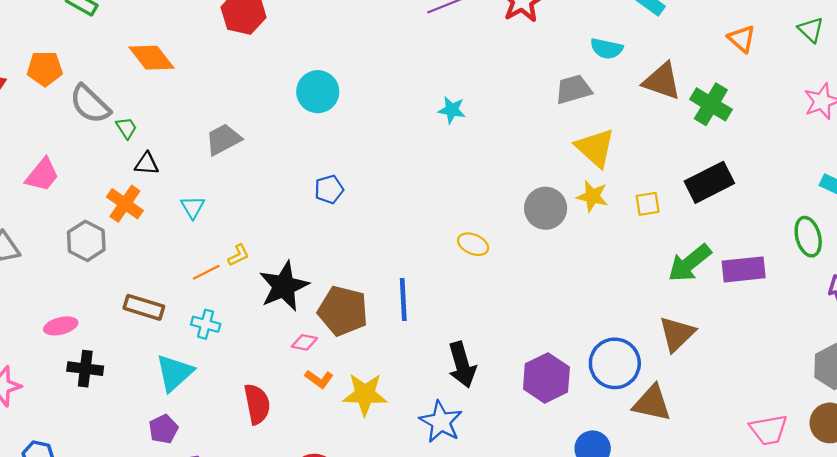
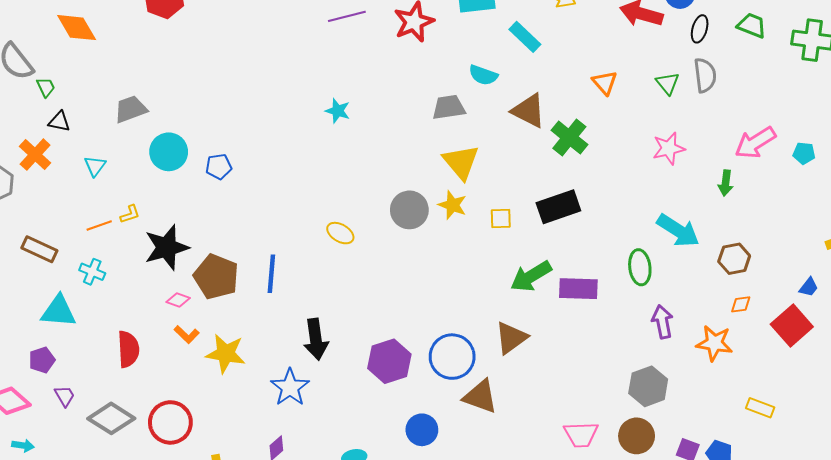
cyan circle: (318, 92) -> (169, 152), moved
cyan triangle: (174, 373) -> (59, 311), turned 39

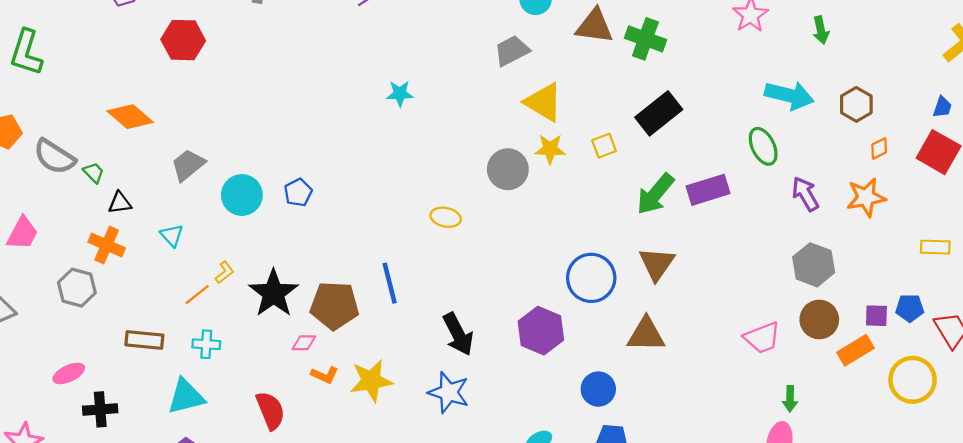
orange diamond: (77, 28) -> (130, 117), moved
blue circle: (452, 357) -> (591, 278), moved

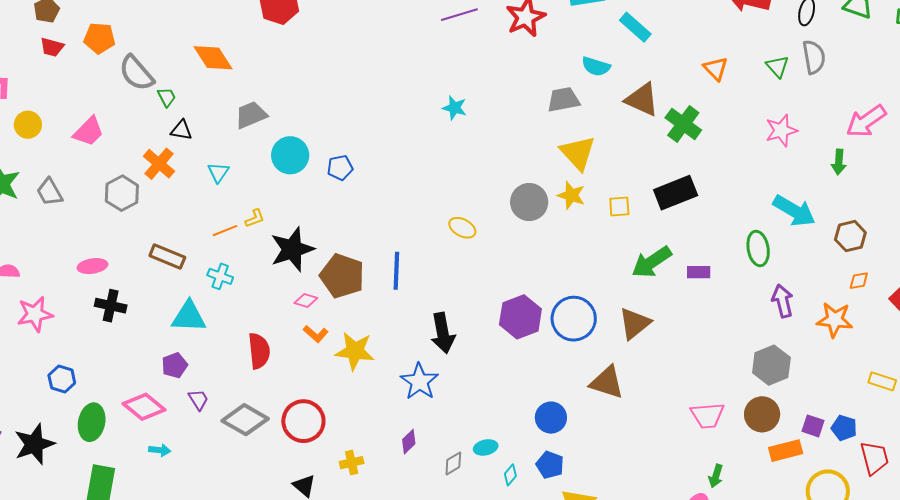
purple rectangle: (708, 190) -> (699, 272), size x0.6
purple hexagon: (541, 331) -> (520, 317), moved

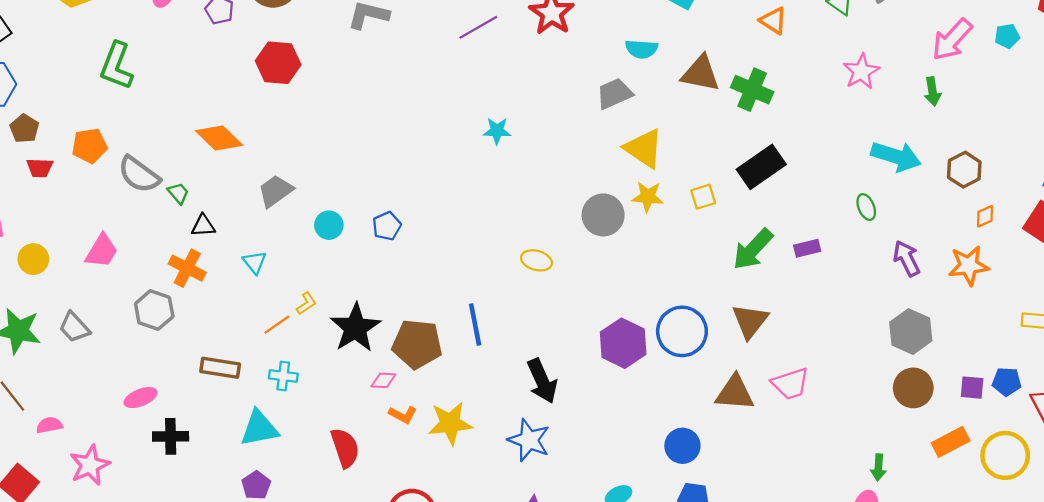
cyan circle: (290, 155) -> (329, 225), size x0.7
green ellipse: (758, 248) -> (866, 207), size x0.7
pink trapezoid: (707, 415) -> (790, 384), moved
orange rectangle: (786, 451) -> (951, 442), moved

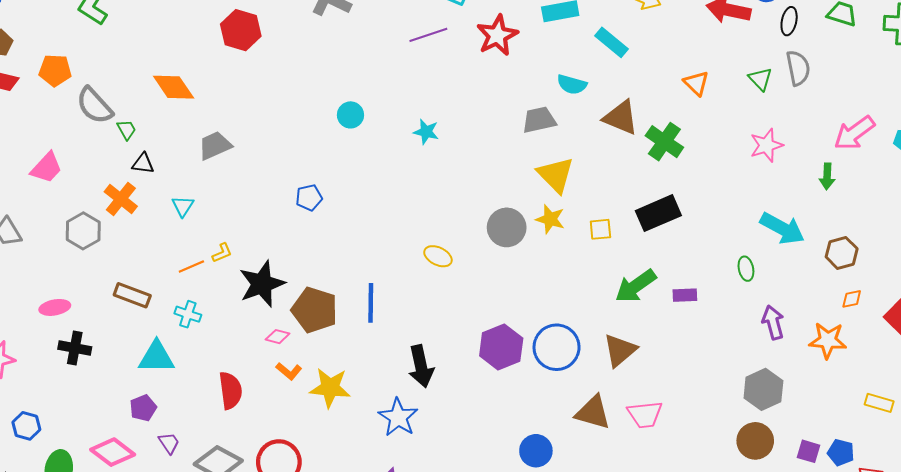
cyan circle: (329, 225) -> (350, 115), moved

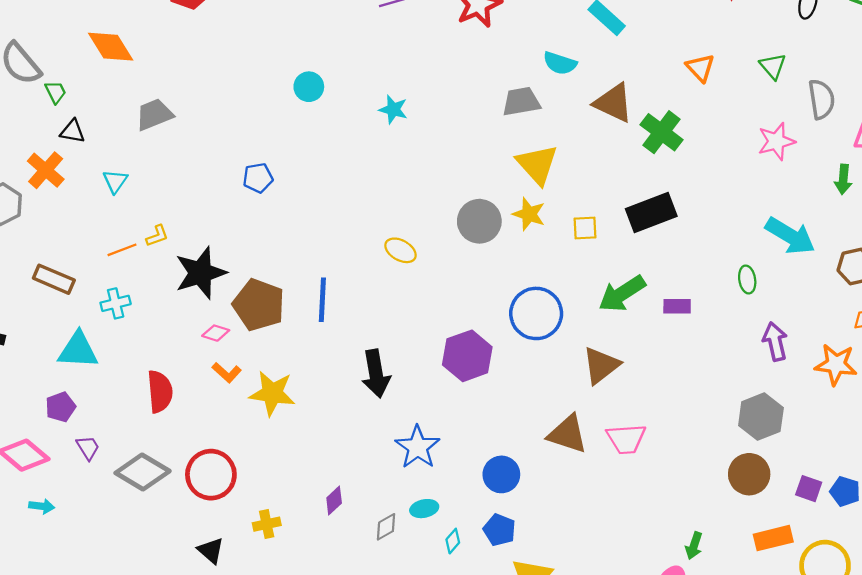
gray semicircle: (798, 68) -> (821, 99), moved
cyan cross: (188, 314) -> (116, 303), turned -35
blue circle: (557, 347) -> (536, 313), moved
blue star: (398, 417) -> (418, 447), moved

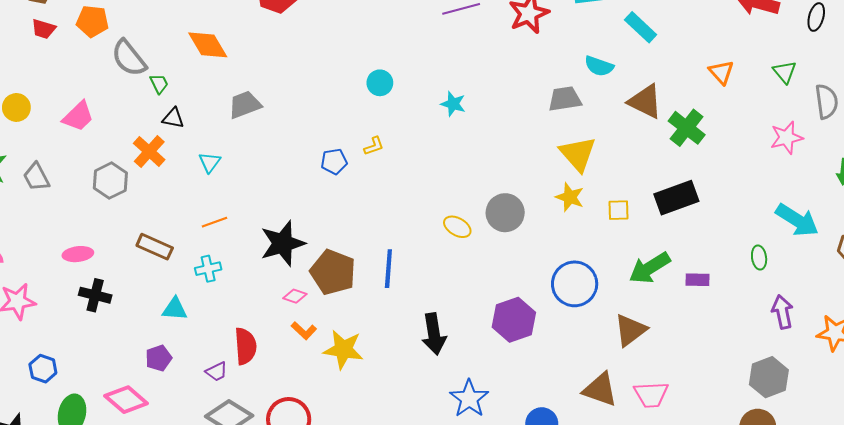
gray circle: (479, 221) -> (505, 213), moved
yellow L-shape: (157, 236) -> (374, 146), moved
cyan triangle: (78, 350) -> (175, 309), size x0.7
purple trapezoid: (88, 448) -> (217, 372), moved, turned 95

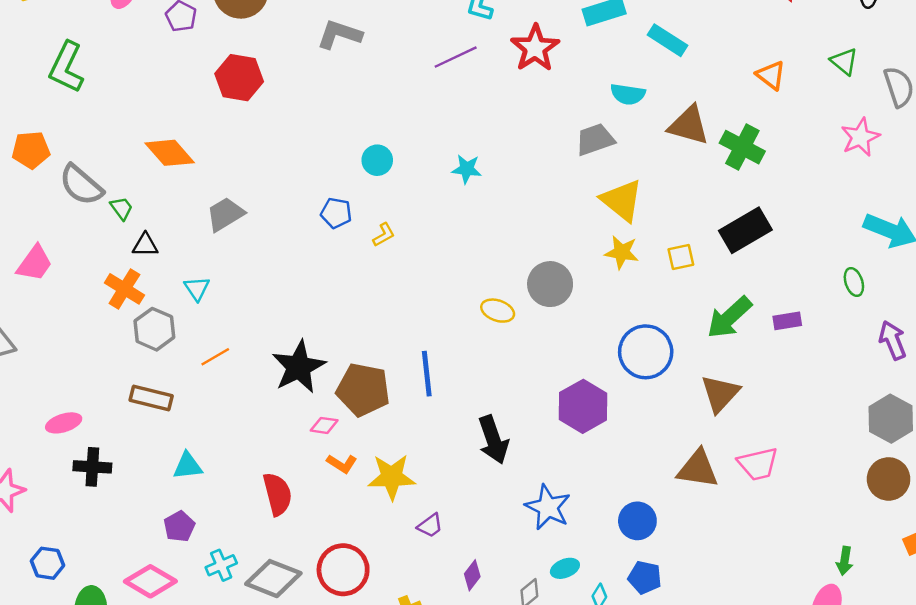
blue pentagon: (334, 161) -> (336, 213), moved, turned 30
gray hexagon: (110, 181) -> (154, 329), moved
cyan cross: (208, 269) -> (221, 565), moved
purple trapezoid: (217, 372) -> (430, 526), moved

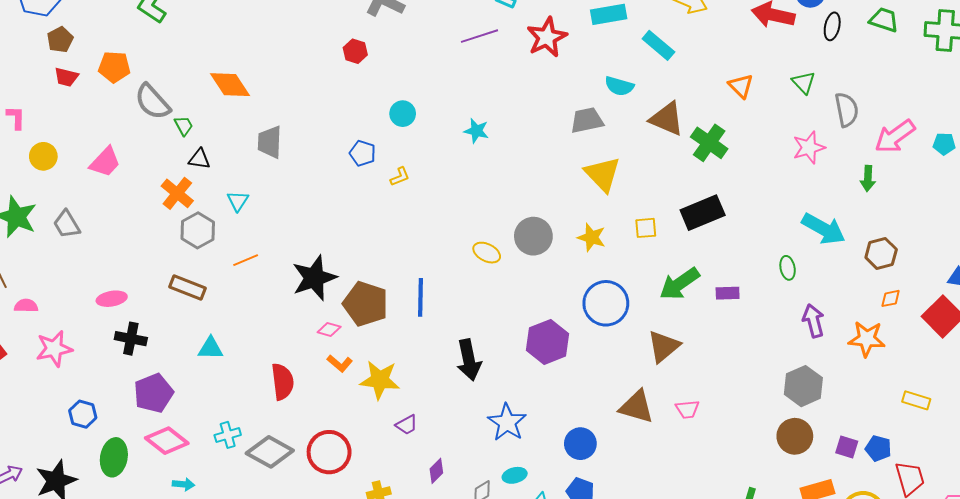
red hexagon: (239, 78) -> (355, 51), moved, size x0.6
gray trapezoid: (225, 214) -> (270, 142), turned -64
yellow star: (622, 252) -> (592, 237), moved
pink trapezoid: (758, 464) -> (687, 409), size x0.7
purple pentagon: (179, 526) -> (154, 393), moved, size x1.5

